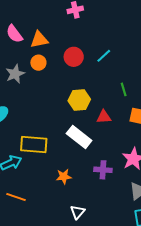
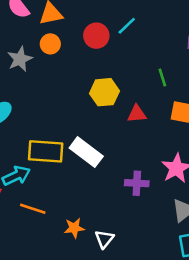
cyan line: (104, 56) -> (127, 26), moved
white rectangle: (79, 137) -> (86, 152), moved
orange star: (64, 177) -> (74, 228), moved
orange line: (16, 197) -> (33, 209), moved

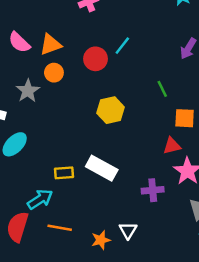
red triangle: (137, 114) -> (172, 146), moved
yellow rectangle: (46, 151) -> (64, 173), size x0.6
white triangle: (104, 239) -> (128, 230), moved

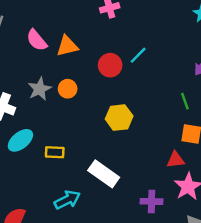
orange circle: (54, 73) -> (68, 89), moved
green line: (162, 89) -> (185, 101), moved
yellow rectangle: (64, 173) -> (55, 152), moved
cyan arrow: (40, 199) -> (67, 200), moved

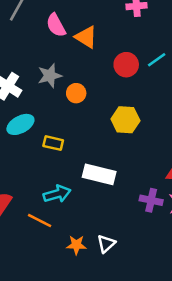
orange triangle: (67, 46) -> (86, 37), turned 35
orange circle: (68, 89) -> (76, 93), moved
white rectangle: (104, 174) -> (99, 174), turned -32
purple cross: (152, 201) -> (151, 200), moved

